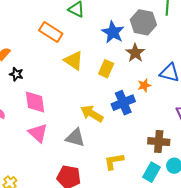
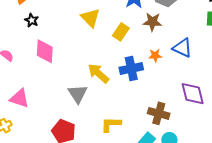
brown star: (135, 53) -> (152, 22), turned 30
pink triangle: (38, 133) -> (19, 98), moved, turned -35
gray triangle: (75, 138) -> (78, 94), turned 30

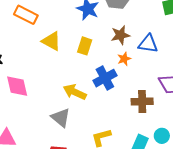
brown star: (152, 22) -> (120, 35), moved
brown cross: (159, 113) -> (142, 101), moved

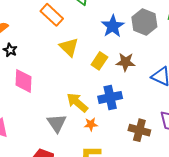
brown star: (120, 35) -> (126, 62), moved
orange star: (124, 59) -> (91, 124), moved

